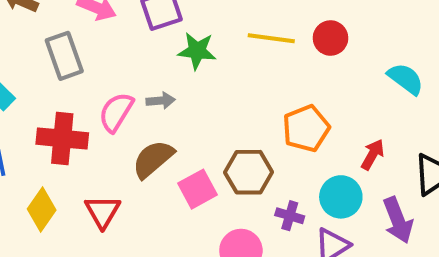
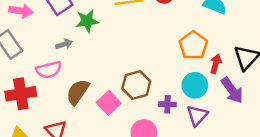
gray arrow: (161, 101) -> (64, 44), moved
pink semicircle: (116, 112) -> (49, 70), turned -120
orange pentagon: (306, 128) -> (193, 45), moved
red arrow: (373, 155) -> (216, 64), moved

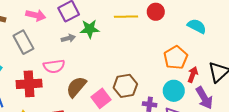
gray arrow: (64, 44) -> (68, 38), moved

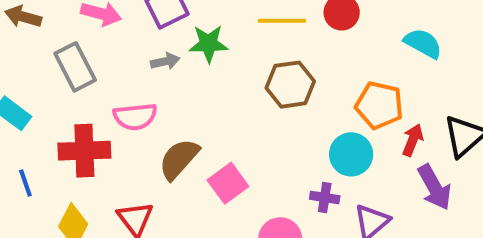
orange pentagon: (176, 58) -> (379, 105), turned -30
brown hexagon: (125, 86) -> (290, 85), moved
cyan circle: (174, 91) -> (351, 154), moved

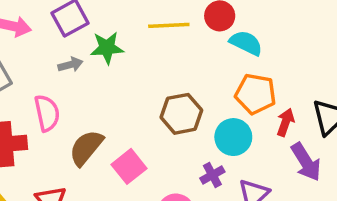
cyan semicircle: (423, 43) -> (246, 43), moved
brown hexagon: (290, 85) -> (181, 114), moved
pink semicircle: (135, 117) -> (47, 113), turned -93
purple cross: (325, 197) -> (212, 175), turned -35

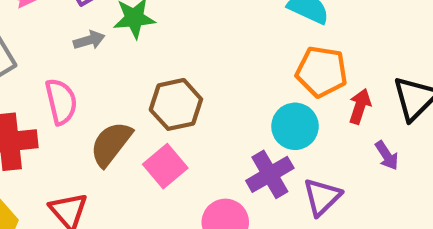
brown hexagon: (181, 114) -> (176, 104), moved
purple arrow: (306, 162) -> (387, 155), size x0.6
purple cross: (212, 175) -> (270, 174), size x1.5

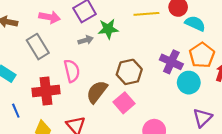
orange pentagon: (322, 72) -> (202, 55), turned 30
purple cross: (270, 174) -> (171, 62), moved, turned -35

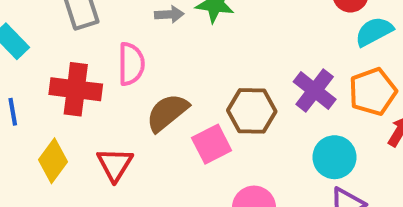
cyan semicircle: (195, 24) -> (374, 32), turned -66
brown hexagon: (129, 72) -> (252, 111), moved
cyan circle: (189, 83) -> (334, 157), moved

